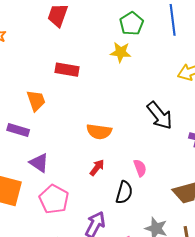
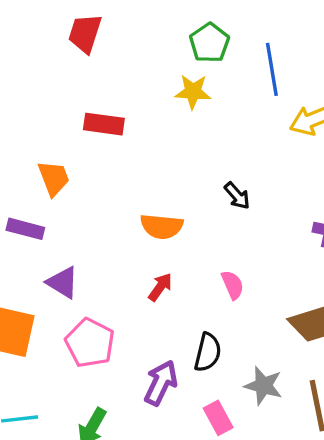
blue line: (173, 20) -> (272, 69), moved
black arrow: (160, 116) -> (237, 196), moved, size x0.6
black semicircle: (124, 192) -> (208, 352), moved

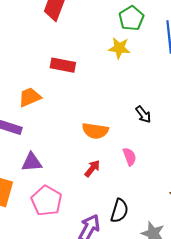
orange trapezoid: (54, 178) -> (30, 97), turned -95
purple triangle: (63, 282) -> (32, 162), turned -40
pink semicircle: (233, 285) -> (130, 157), moved

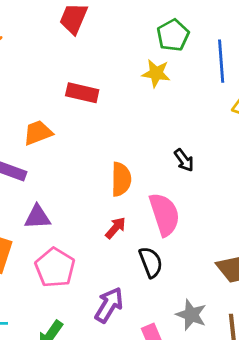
orange semicircle: (95, 131) -> (121, 179), turned -100
pink semicircle: (130, 157) -> (164, 214), size x1.8
black semicircle: (119, 211) -> (151, 262), moved, turned -40

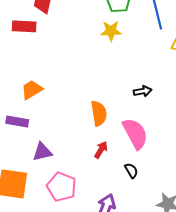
red rectangle: (82, 93) -> (24, 26), moved
black arrow: (184, 160) -> (143, 91), turned -54
black semicircle: (151, 262) -> (131, 171), size x0.7

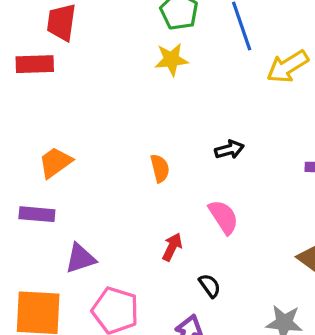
orange semicircle: (99, 113) -> (160, 168), moved, size x0.7
pink semicircle: (135, 134) -> (223, 217), size x0.7
black semicircle: (131, 171) -> (210, 286), moved

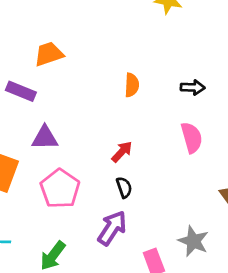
pink semicircle: (223, 217) -> (192, 138), moved
black semicircle: (210, 286) -> (124, 187), moved

